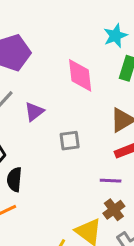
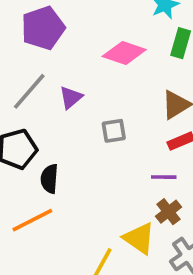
pink diamond: (80, 75) -> (124, 53), turned -64

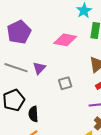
gray line: (29, 91) -> (16, 68), turned 75

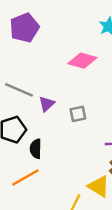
purple pentagon: (19, 32) -> (24, 28), moved
purple triangle: (39, 68) -> (47, 104), moved

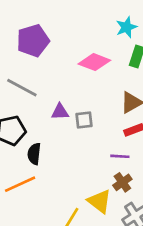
purple pentagon: (24, 28) -> (33, 41), moved
purple triangle: (47, 104) -> (60, 112), moved, turned 35

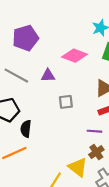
purple triangle: (60, 112) -> (48, 76), moved

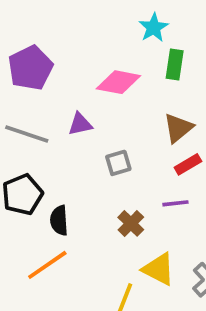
brown cross: (96, 152) -> (131, 223), moved

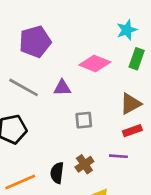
black semicircle: (59, 220) -> (57, 173), moved

